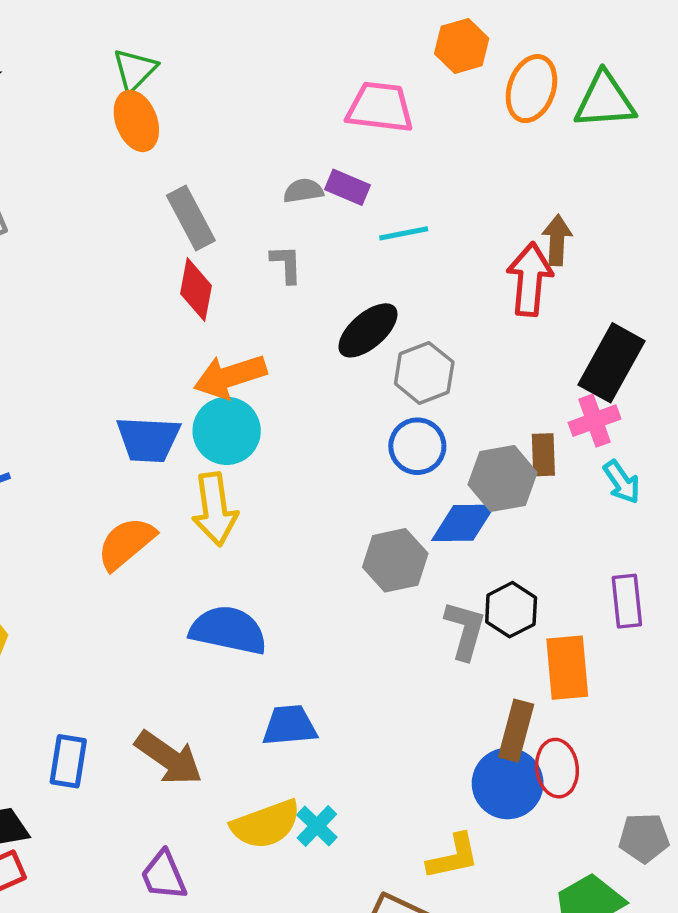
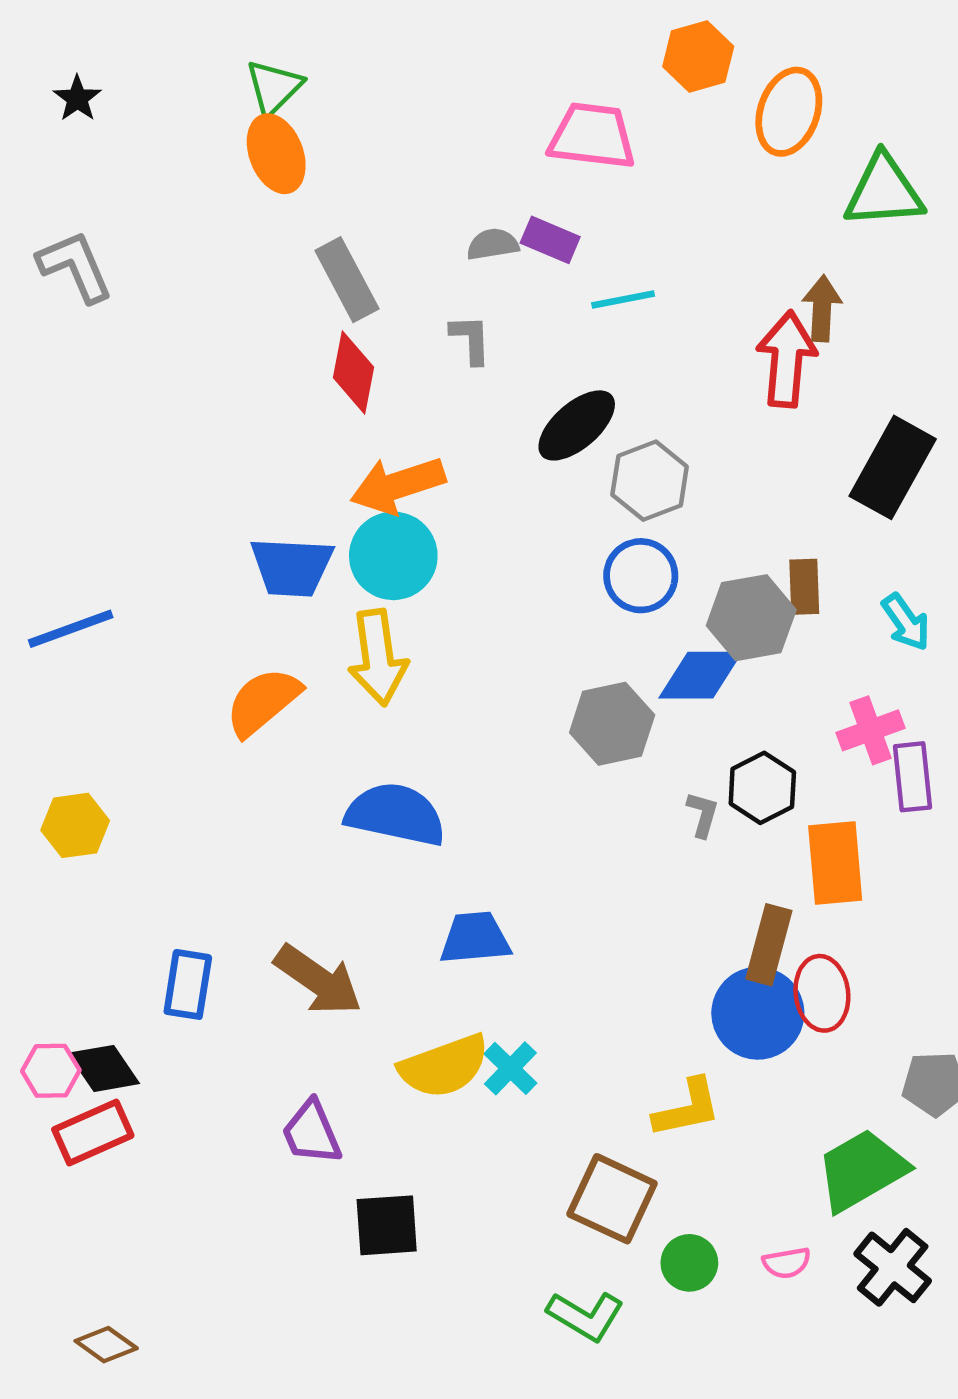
green triangle: (605, 100) -> (884, 191), moved
pink cross: (594, 421) -> (871, 730), moved
gray L-shape: (465, 630) -> (703, 814), size x0.6

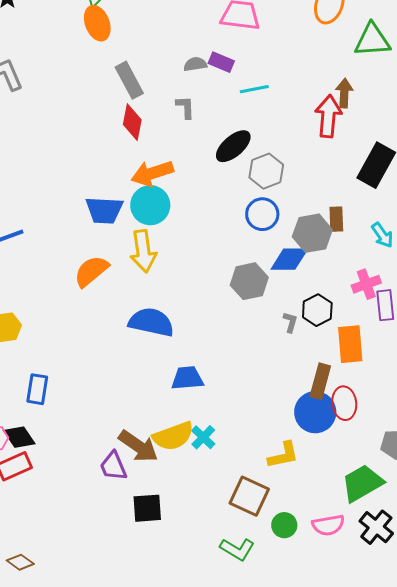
brown arrow: (318, 980) -> (138, 446), moved
blue rectangle: (188, 984) -> (37, 389), moved
pink semicircle: (787, 1263) -> (328, 525), size x1.5

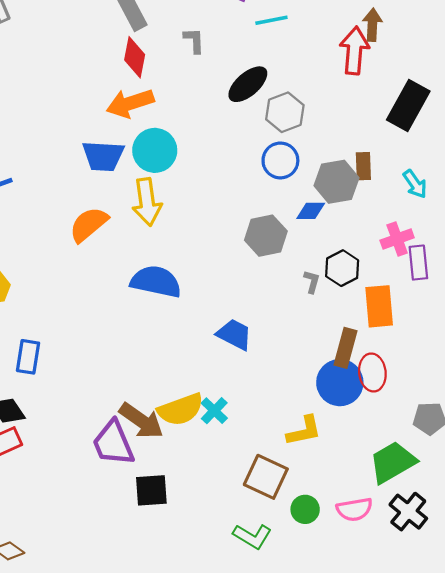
orange arrow: (152, 173) -> (130, 103), moved
blue diamond: (289, 259) -> (311, 211), size x0.7
blue trapezoid: (187, 378) -> (234, 334), moved, turned 32
purple trapezoid: (113, 466) -> (113, 443), size x1.4

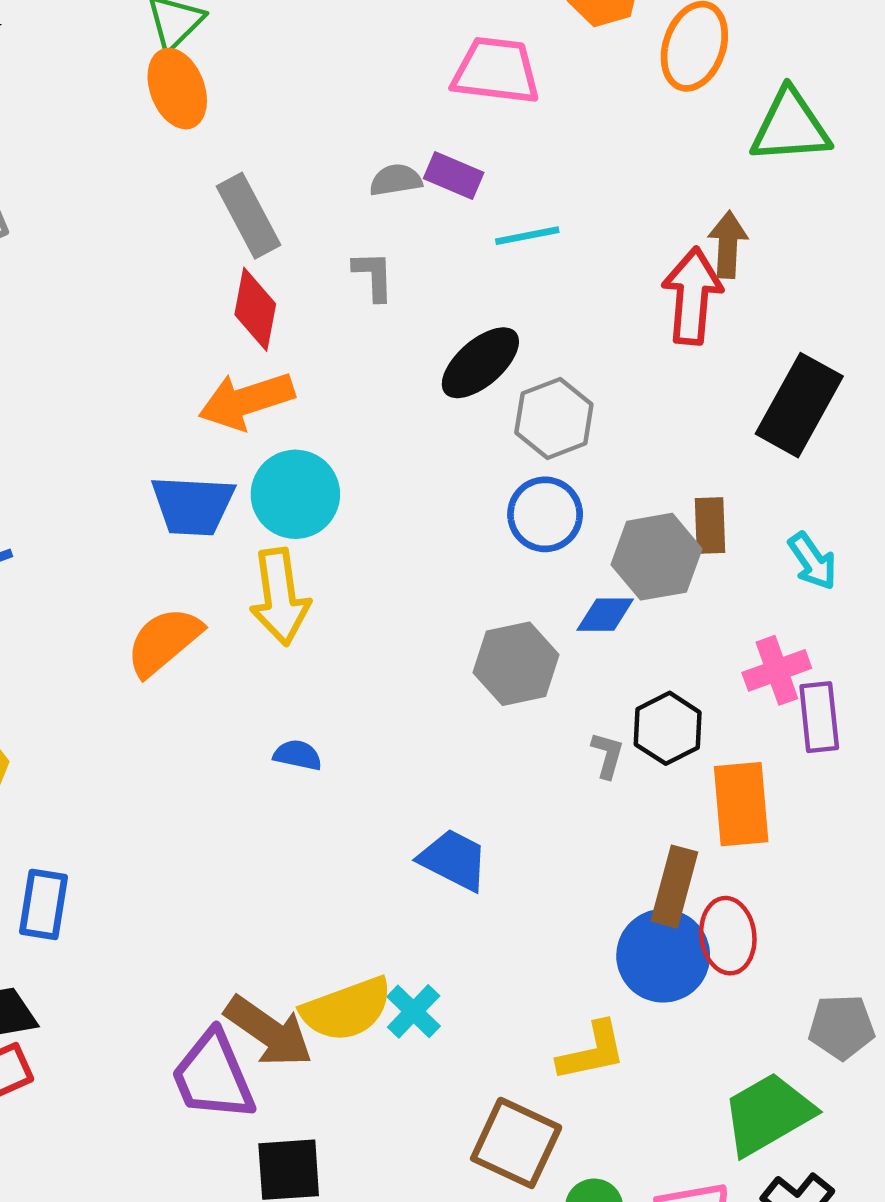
blue semicircle: (156, 282) -> (298, 755), size x0.5

